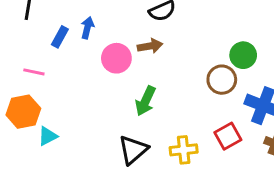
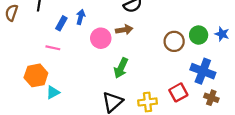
green circle: (243, 55) -> (199, 35), moved
pink line: (34, 72) -> (53, 48), moved
brown circle: (222, 80) -> (174, 41), moved

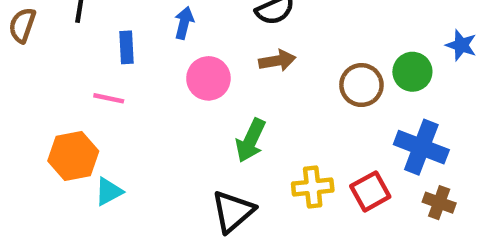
blue arrow: (81, 17) -> (184, 23), moved
blue rectangle: (61, 23) -> (126, 47), turned -32
brown arrow: (124, 30) -> (277, 61), moved
blue star: (222, 34) -> (461, 45), moved
yellow cross: (148, 102) -> (313, 187), moved

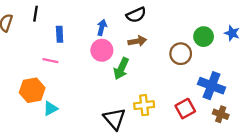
blue arrow: (184, 23) -> (102, 27), moved
green circle: (412, 72) -> (204, 37), moved
green arrow: (251, 140) -> (121, 69), moved
yellow cross: (313, 187) -> (144, 105), moved
black triangle: (233, 211) -> (114, 119), turned -30

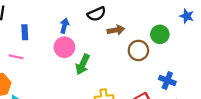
blue star: (232, 33) -> (187, 16), moved
brown arrow: (137, 41) -> (116, 30), moved
blue cross: (212, 86) -> (167, 80), size x0.7

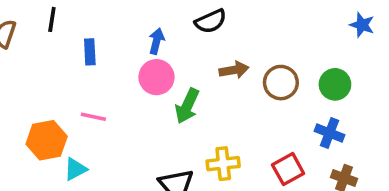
brown arrow: (116, 30) -> (234, 70), moved
green circle: (160, 34) -> (335, 84), moved
pink line: (16, 57) -> (93, 117), moved

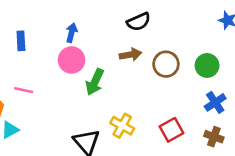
black semicircle: (211, 21) -> (139, 22), moved
blue cross: (330, 133) -> (215, 102), moved, turned 35
yellow cross: (223, 164) -> (122, 126), turned 35

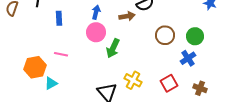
brown arrow: (130, 55) -> (127, 16), moved
blue cross: (215, 102) -> (188, 58), moved

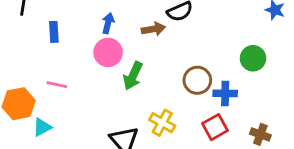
brown circle: (165, 35) -> (197, 80), moved
blue cross: (188, 58) -> (225, 93), moved, turned 35

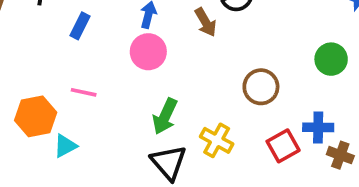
brown arrow: (153, 29) -> (206, 22), turned 70
blue rectangle: (54, 32) -> (80, 26), turned 30
green arrow: (133, 76) -> (165, 116), moved
blue cross: (225, 93) -> (318, 127), moved

